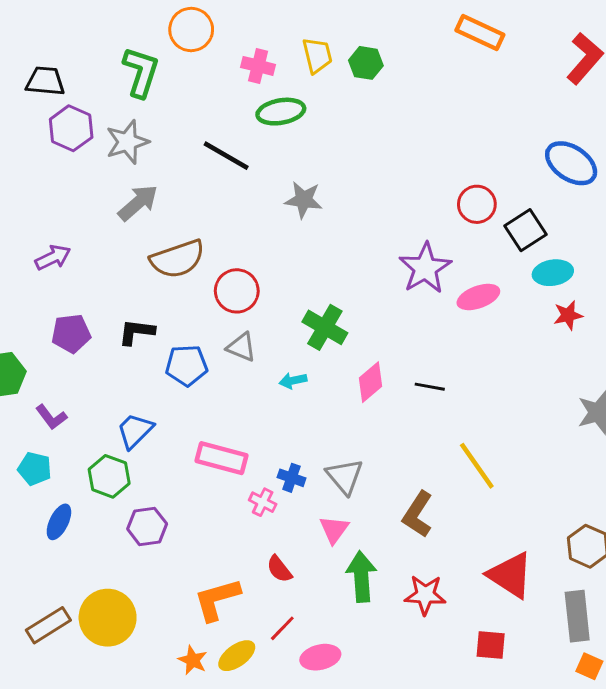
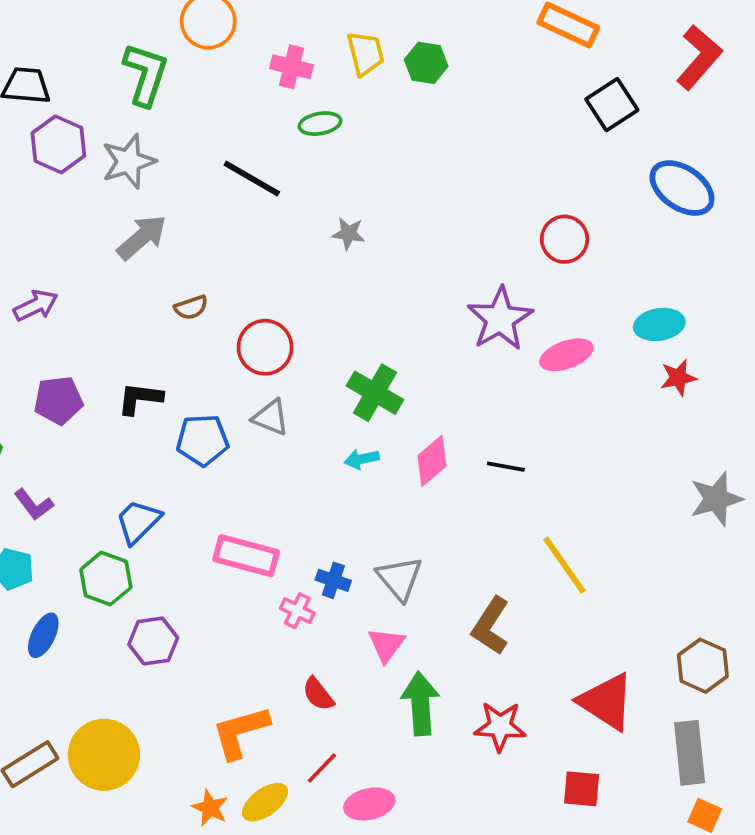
green ellipse: (281, 112) -> (320, 124), size x0.7
gray star: (304, 200) -> (348, 233), size x0.7
black square: (525, 230) -> (612, 105), moved
brown semicircle: (177, 259) -> (191, 307), size x0.5
cyan arrow: (293, 381) -> (362, 459), moved

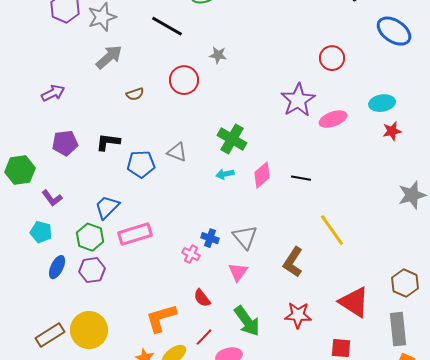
red circle: (265, 347) -> (184, 80), moved
pink rectangle: (246, 556) -> (135, 234), moved, turned -32
purple hexagon: (153, 641) -> (92, 270), moved
green arrow: (420, 704) -> (247, 321), moved, turned 148

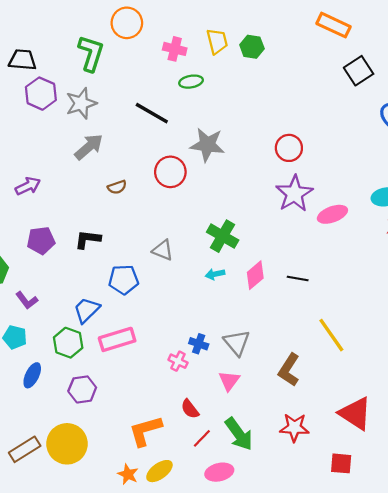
gray star: (218, 55) -> (207, 145), size x1.8
red circle: (332, 58) -> (289, 148), moved
blue pentagon: (141, 164) -> (124, 280), moved
purple hexagon: (92, 270) -> (82, 389), moved
red line: (204, 337) -> (202, 438), moved

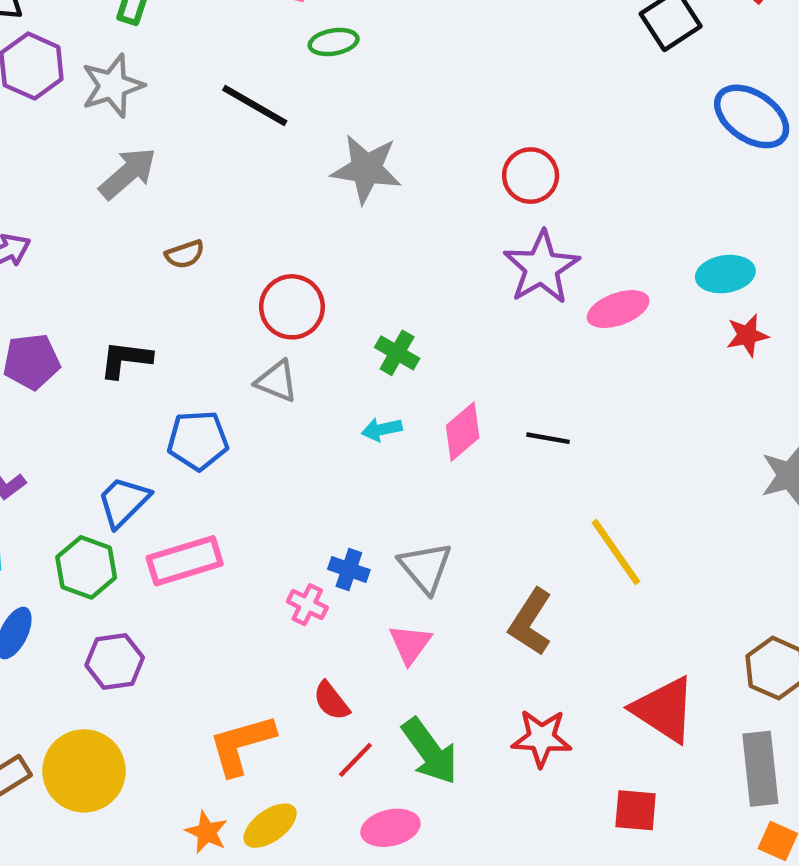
red circle: (170, 172) -> (292, 307), moved
green cross: (223, 236) -> (397, 353), size x0.7

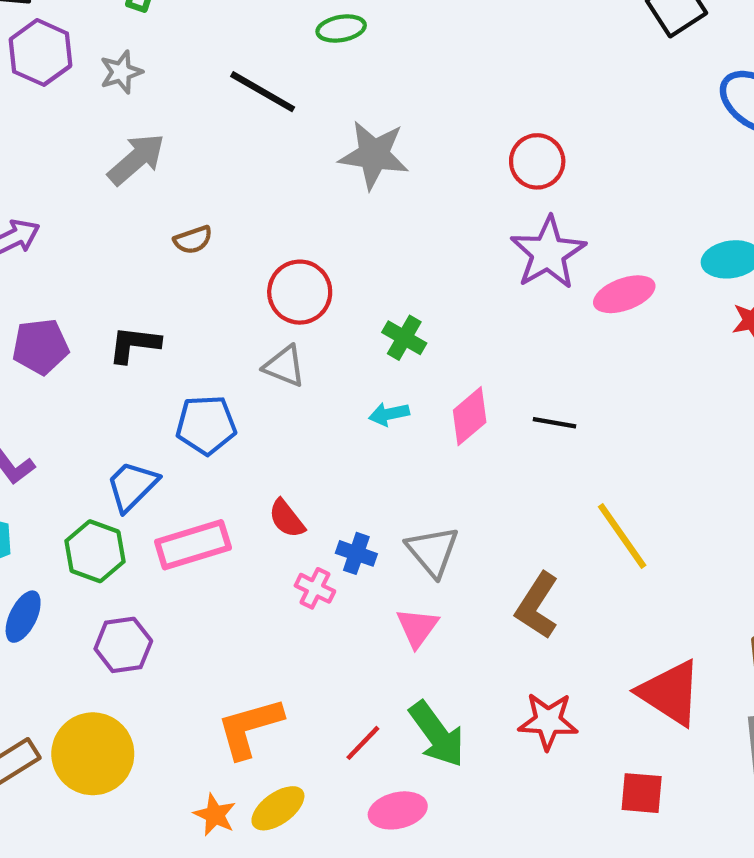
gray star: (112, 86) -> (121, 72), size x0.7
red semicircle: (331, 701) -> (287, 519), moved

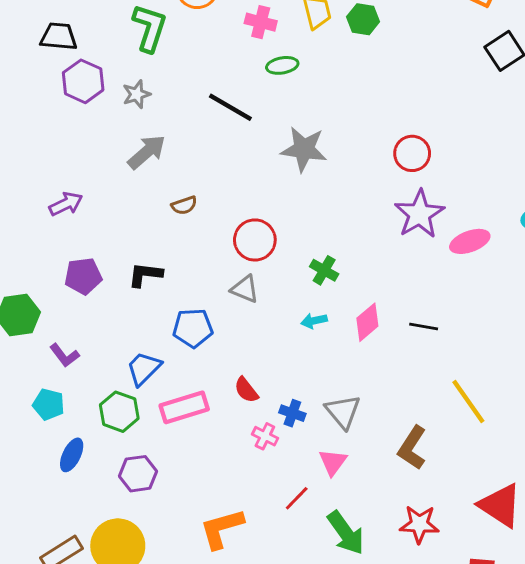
red line: (363, 743) -> (297, 498), moved

